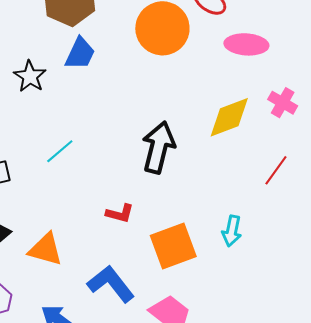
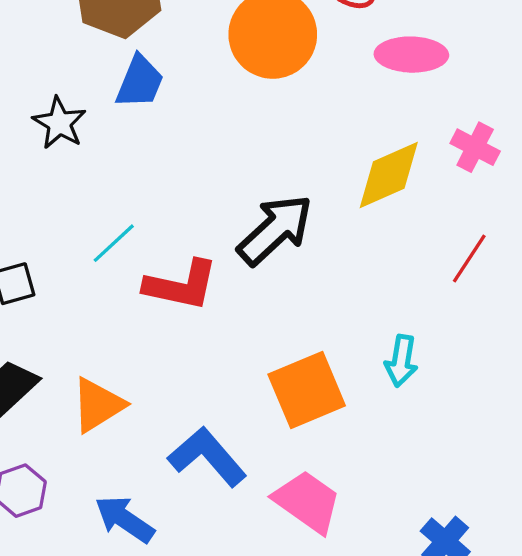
black arrow: (158, 147) -> (275, 230), turned 36
red L-shape: (120, 213) -> (181, 285), moved, size x1.6
orange triangle: (46, 249) -> (98, 405), turned -45

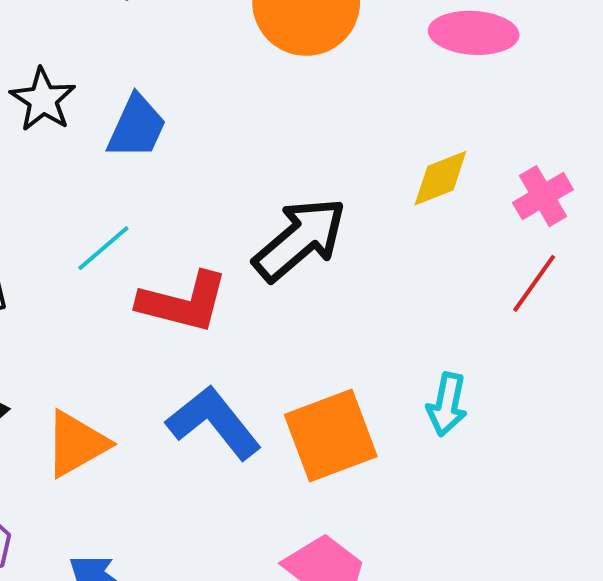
blue trapezoid: (140, 82) -> (137, 127), moved
pink cross: (475, 147) -> (543, 196), moved, turned 30
yellow diamond: (389, 175) -> (440, 178), size x0.7
blue L-shape: (207, 457) -> (214, 422), moved

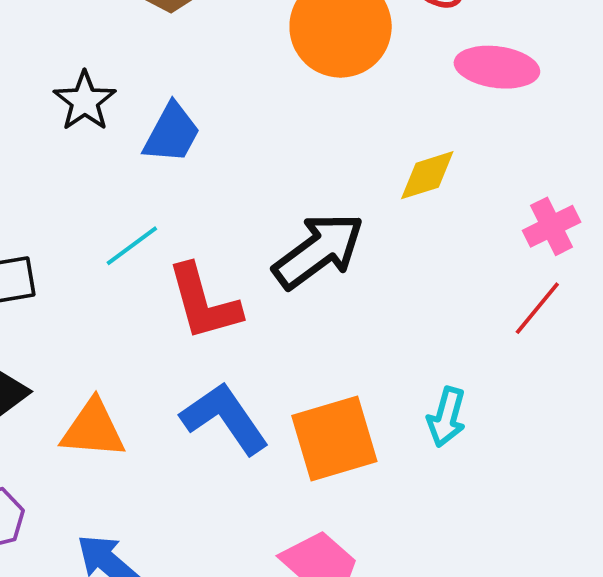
yellow diamond: (440, 178) -> (427, 175), moved
red L-shape: (183, 302) -> (204, 302), turned 56
orange triangle: (76, 444) -> (93, 429), turned 30

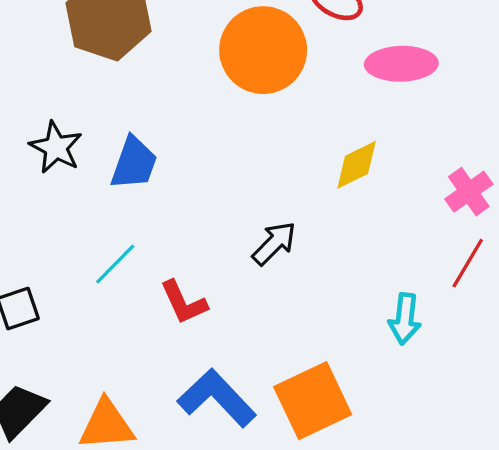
black arrow: (319, 251) -> (274, 243), size x0.6
red L-shape: (204, 302) -> (184, 302), size x0.7
cyan arrow: (447, 417) -> (405, 319), moved

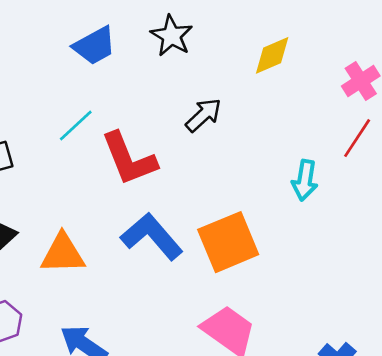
black star: (56, 147) -> (172, 36), moved
blue trapezoid: (134, 163) -> (94, 46), turned 39
red L-shape: (184, 302) -> (129, 159), size x1.5

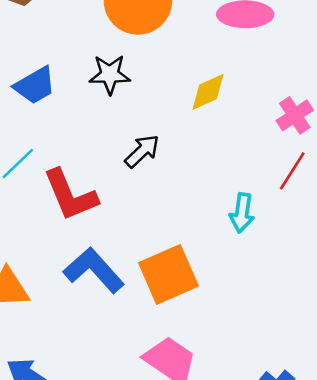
black star: (172, 36) -> (110, 74), turned -30

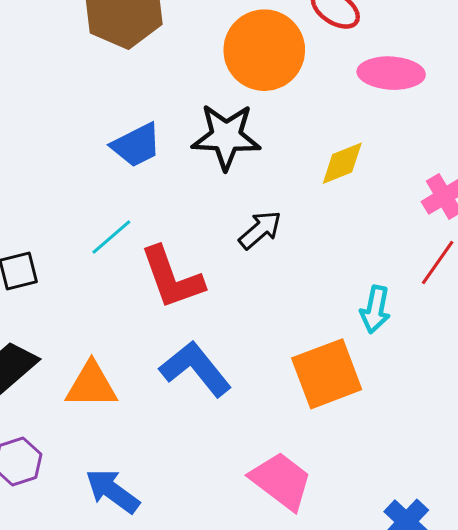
black star: (110, 74) -> (226, 137), size x1.4
orange square: (168, 274) -> (327, 374), moved

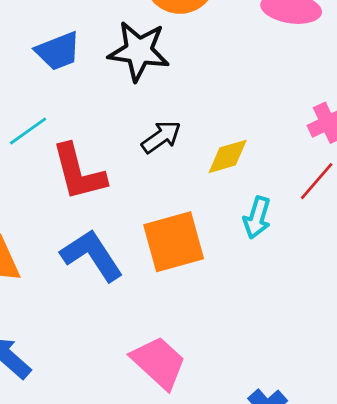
yellow diamond: (342, 163) -> (228, 156), moved
orange square: (327, 374) -> (174, 242), moved

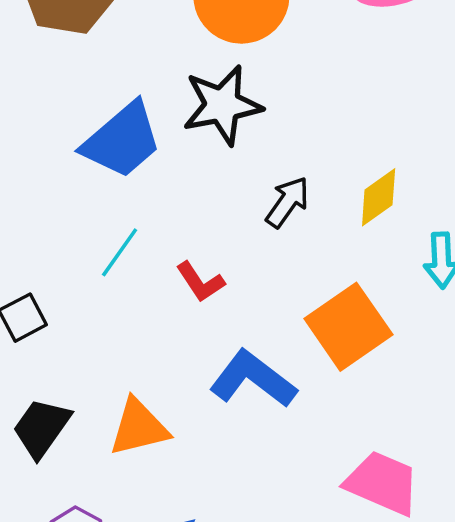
blue trapezoid: (58, 51) -> (122, 140), size x1.4
red L-shape: (79, 172) -> (200, 282), size x0.6

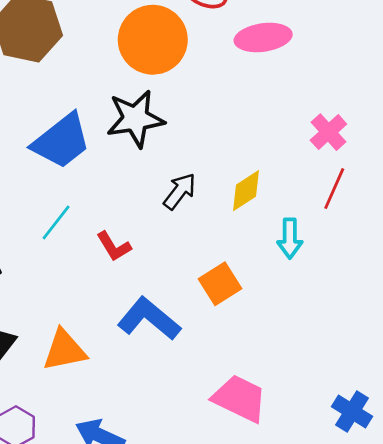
orange square: (348, 327) -> (220, 284), size x0.7

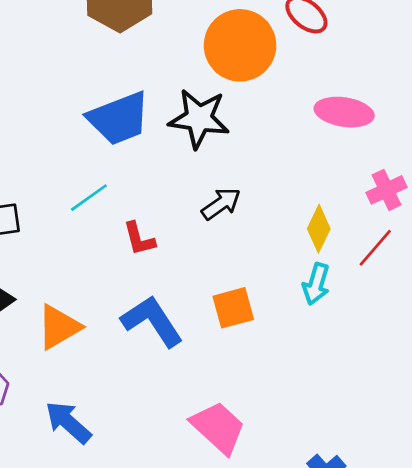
pink ellipse: (263, 38) -> (344, 112), moved
yellow diamond: (246, 191) -> (319, 229), moved, turned -48
orange triangle: (64, 350) -> (59, 327), turned -36

